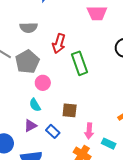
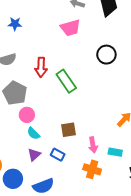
pink circle: (43, 83) -> (27, 115), moved

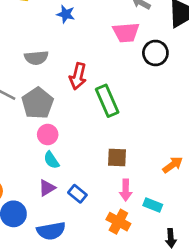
blue star: (15, 24) -> (66, 14), moved
black circle: (106, 55) -> (155, 53), moved
brown square: (69, 130) -> (117, 157), moved

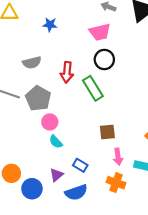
black circle: (155, 53) -> (104, 60), moved
purple triangle: (47, 188) -> (56, 175), moved
blue semicircle: (51, 231) -> (76, 192), moved

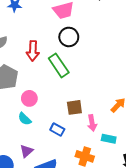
pink circle: (50, 122) -> (29, 98), moved
pink arrow: (118, 157) -> (92, 123), moved
blue rectangle: (80, 165) -> (57, 129), moved

